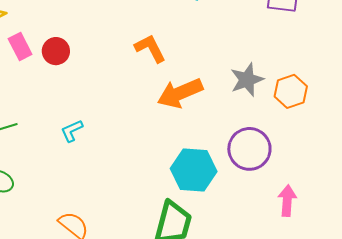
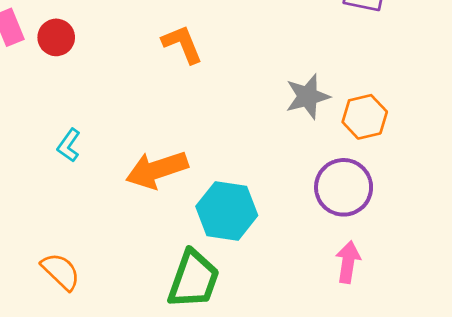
orange arrow: (180, 93) -> (157, 170), moved
cyan L-shape: (72, 131) -> (69, 145), turned -35
purple circle: (249, 149) -> (344, 187), moved

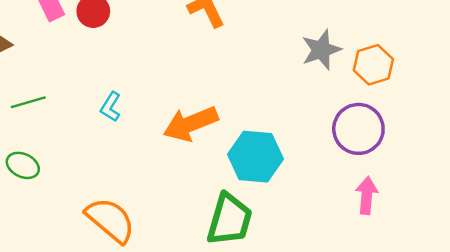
orange semicircle: (61, 271) -> (110, 220), size x1.4

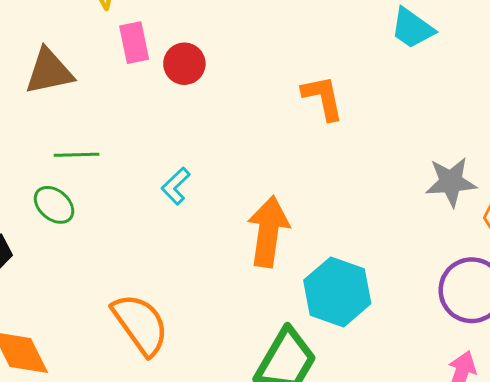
orange arrow: (191, 124) -> (268, 232), turned 106
green ellipse: (23, 165) -> (54, 205), moved

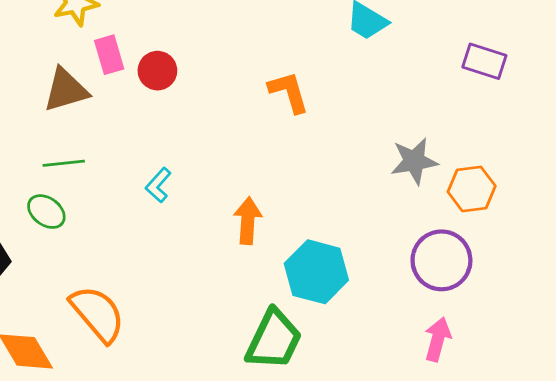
brown triangle: (49, 71) -> (66, 90), moved
orange arrow: (268, 232) -> (248, 221), size x0.7
orange semicircle: (140, 324) -> (98, 314), moved

